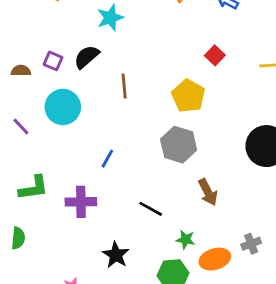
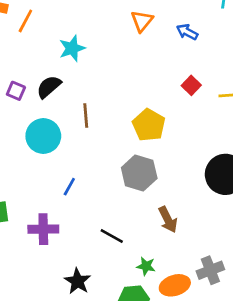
red square: (215, 55) -> (191, 85), moved
cyan circle: (63, 107) -> (43, 136), moved
gray cross: (251, 244) -> (210, 270), size x1.4

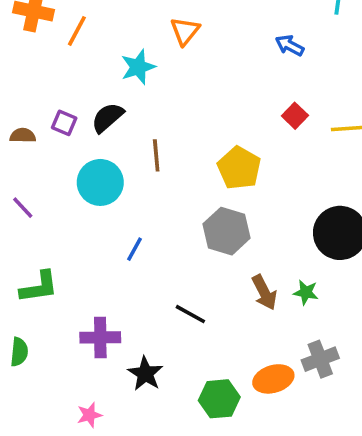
orange triangle: (142, 21) -> (185, 31), moved
purple cross: (43, 229) -> (100, 337), moved
green star: (146, 266) -> (306, 292), moved

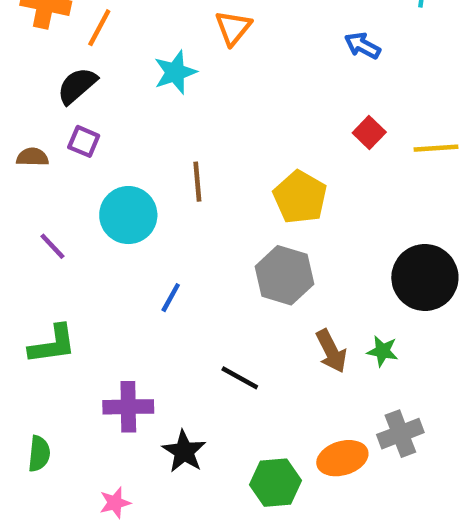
black semicircle: (107, 118) -> (77, 86), moved
purple line: (23, 208) -> (52, 246), moved
green semicircle: (19, 352) -> (39, 454), moved

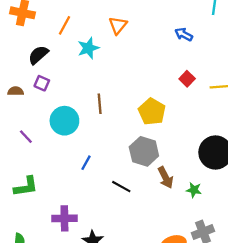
orange line: (99, 28) -> (64, 25), moved
brown arrow: (331, 351) -> (166, 177), moved
black line: (240, 378) -> (121, 187), moved

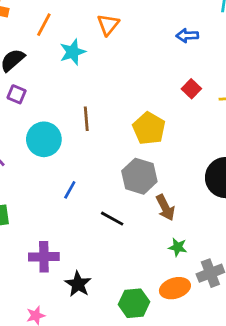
blue arrow: (184, 34) -> (187, 36), turned -30
green star: (194, 190) -> (178, 247), moved

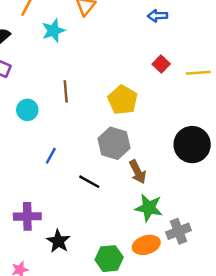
cyan circle: (44, 139) -> (27, 110), size x0.7
green star: (178, 247) -> (149, 208), size x1.6

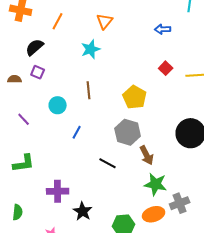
cyan star: (53, 31) -> (91, 49), moved
blue line: (51, 156) -> (77, 132), moved

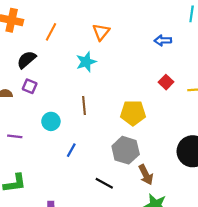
yellow pentagon: (135, 97) -> (133, 113), turned -30
purple line: (24, 119) -> (15, 136), turned -40

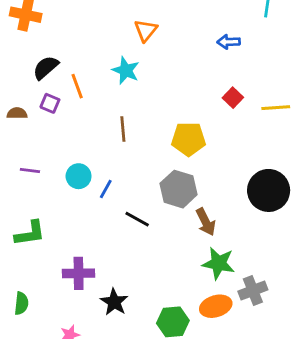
orange line: (51, 32) -> (77, 86), moved, turned -48
cyan star: (86, 62) -> (126, 70), turned -30
cyan circle: (51, 121) -> (79, 176), moved
black line: (104, 183) -> (137, 219), moved

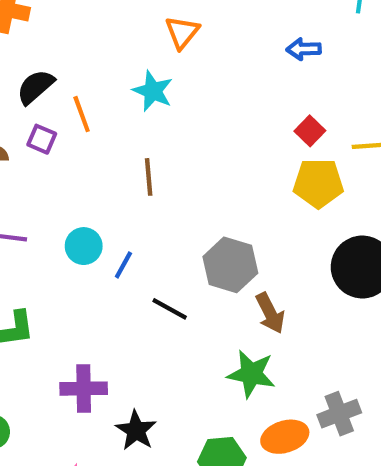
yellow pentagon: (189, 139) -> (318, 183), moved
green star: (219, 263) -> (251, 374), moved

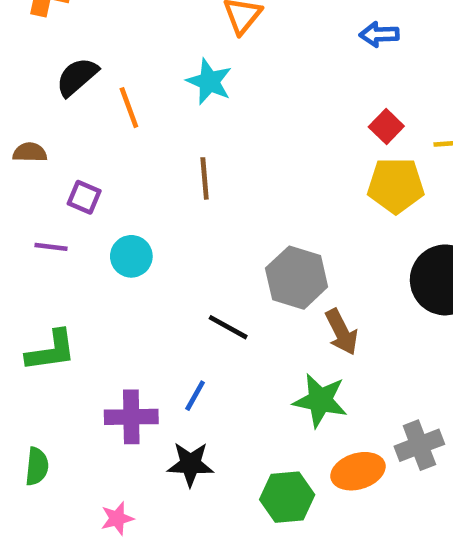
purple square: (42, 139) -> (84, 197), moved
blue line: (123, 265) -> (195, 396), moved
black star: (136, 430) -> (190, 464), turned -30

